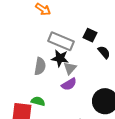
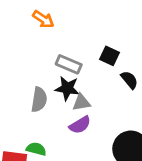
gray rectangle: (61, 41) -> (69, 64), size x0.7
gray triangle: (70, 68) -> (81, 102), turned 40

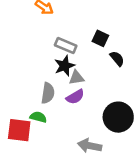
black star: (67, 88) -> (65, 66), turned -30
gray semicircle: (39, 100) -> (48, 93), moved

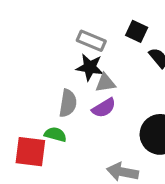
black star: (65, 66) -> (90, 67), turned 30

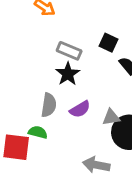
black star: (90, 67) -> (68, 74), turned 30
gray triangle: (105, 83) -> (111, 117), moved

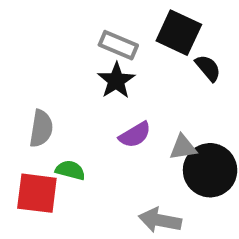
black square: (108, 43) -> (179, 33), size x1.5
gray semicircle: (49, 105) -> (41, 129), moved

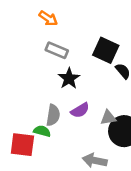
gray rectangle: (118, 45) -> (57, 50), moved
gray semicircle: (41, 129) -> (53, 115), moved

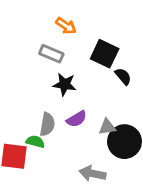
orange arrow: (48, 18) -> (66, 26), moved
black star: (69, 78) -> (65, 84), turned -30

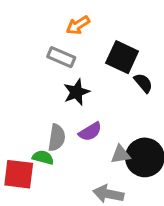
orange arrow: (66, 26) -> (78, 25), turned 114
black star: (65, 84) -> (76, 92), turned -30
gray triangle: (107, 127) -> (121, 154), moved

